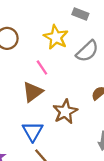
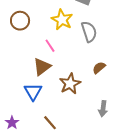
gray semicircle: (87, 51) -> (89, 32), turned -65
blue triangle: (33, 131) -> (33, 92), moved

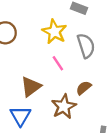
pink line: (50, 46) -> (58, 63), moved
brown semicircle: (99, 68) -> (84, 88), moved

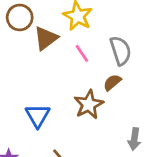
gray semicircle: (86, 46) -> (121, 51), moved
brown triangle: (31, 87) -> (46, 38), moved

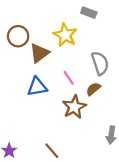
pink line: (82, 53) -> (69, 78), moved
blue triangle: (38, 116) -> (37, 87), moved, turned 50

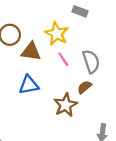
brown triangle: (39, 53) -> (31, 51), turned 45
pink line: (69, 78) -> (63, 59), moved

